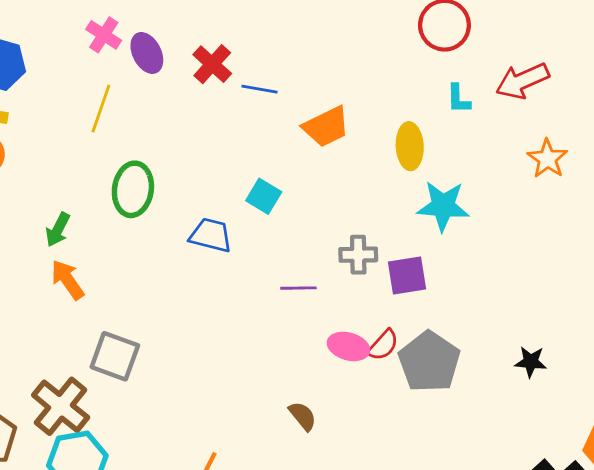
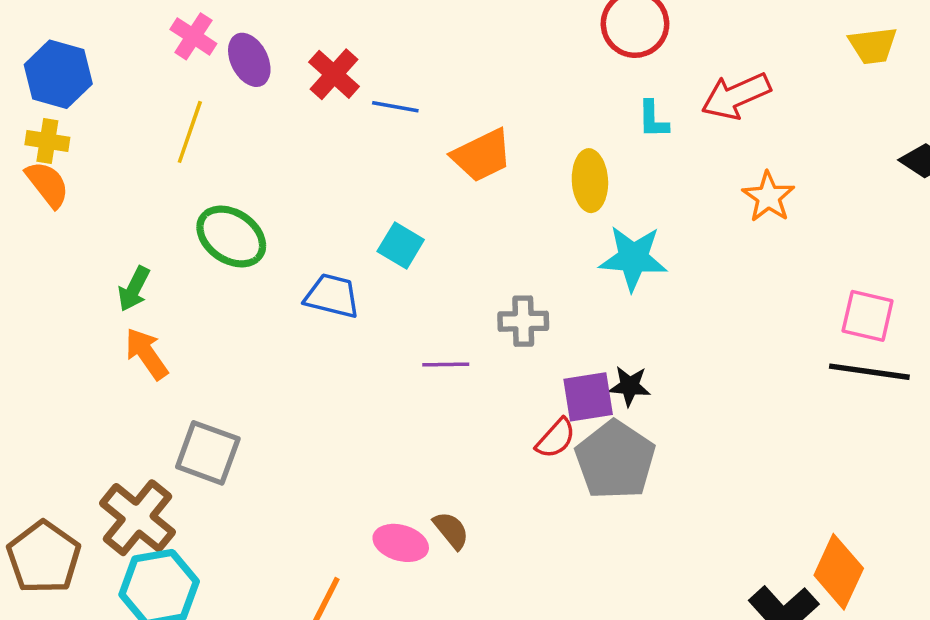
green ellipse: (133, 189) -> (231, 236), turned -64
purple square: (407, 276) -> (588, 397), moved
pink ellipse: (349, 346) -> (401, 543), moved
black star: (531, 362) -> (630, 386), moved

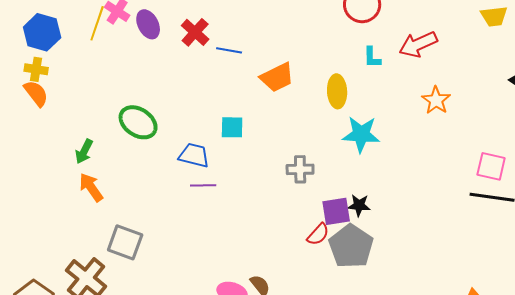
yellow line: (190, 132) -> (97, 23), moved
cyan square: (401, 246) -> (232, 127), turned -30
purple line: (446, 364) -> (203, 185), moved

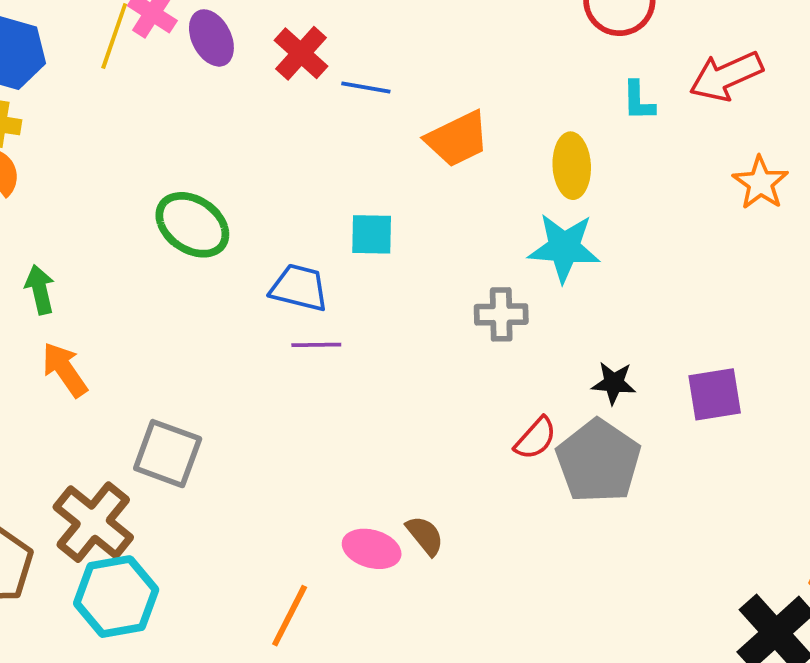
cyan star: (361, 134) -> (564, 248), moved
green arrow: (84, 151) -> (40, 290), moved, turned 140
orange arrow: (91, 187) -> (65, 370), moved
purple square: (336, 211) -> (715, 394), moved

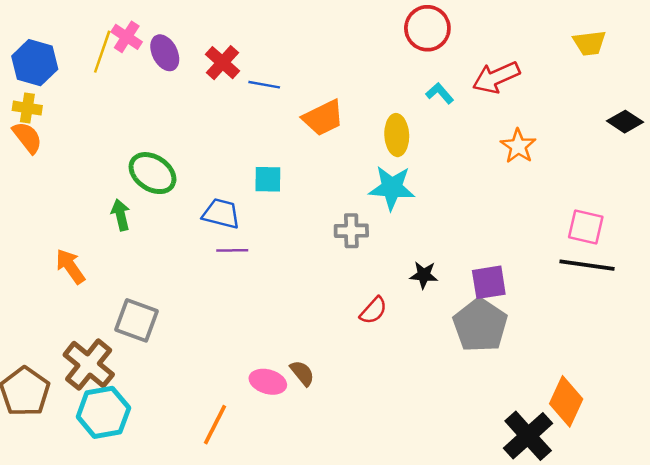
cyan L-shape: (638, 101) -> (440, 93), turned 140
green arrow: (40, 290) -> (121, 215), moved
gray pentagon: (598, 461) -> (480, 325), moved

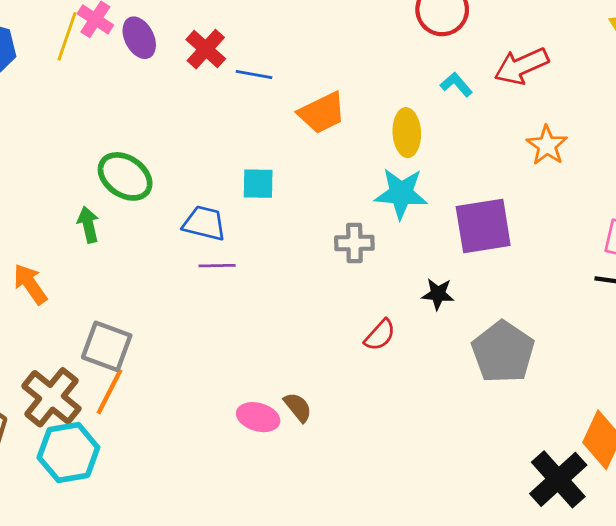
purple square: (489, 282) -> (483, 226), moved, size x1.4
orange line: (215, 425) -> (110, 392), moved

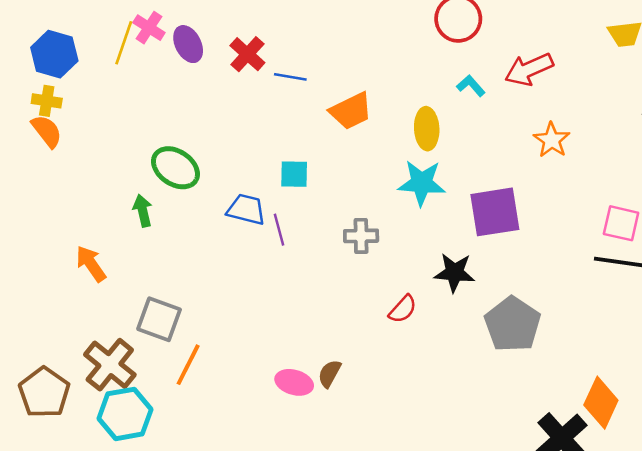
gray cross: (354, 243) -> (361, 236), moved
purple line: (217, 266) -> (279, 230), moved, turned 76
black star: (438, 294) -> (454, 273), size x1.4
orange line: (110, 392) -> (188, 365), moved
brown semicircle: (298, 407) -> (329, 374), turned -112

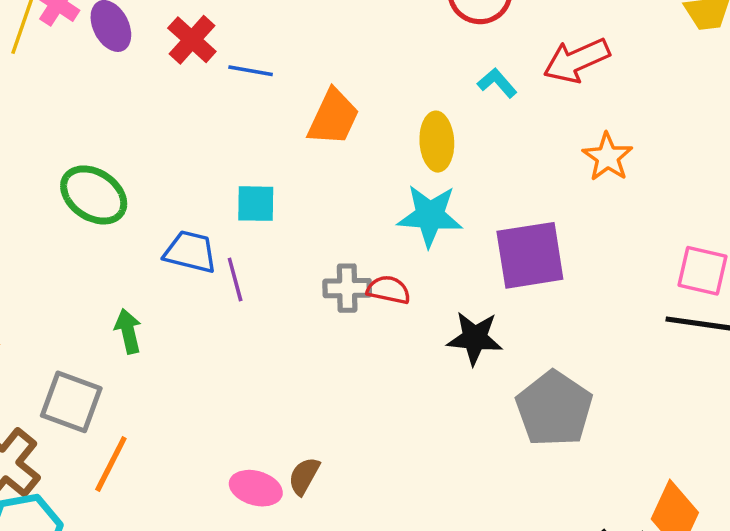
orange trapezoid: (351, 111) -> (333, 117), turned -39
green arrow: (143, 211) -> (128, 331), moved
red semicircle: (403, 309) -> (389, 290), moved, turned -120

